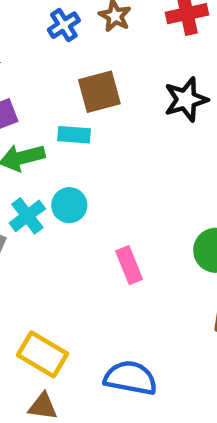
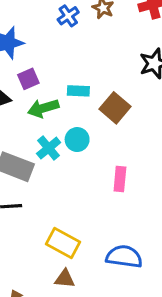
brown square: (99, 92) -> (115, 108), moved, turned -32
pink rectangle: (129, 265) -> (120, 179), turned 30

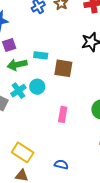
brown square: (115, 108) -> (63, 68), turned -36
blue semicircle: (124, 257) -> (61, 165), size x0.6

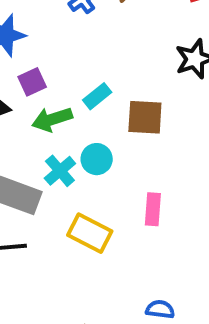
cyan rectangle: (41, 55) -> (97, 96), turned -40
yellow rectangle: (23, 152) -> (90, 233), moved

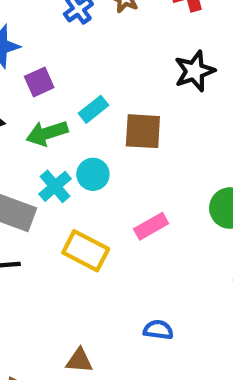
purple square: (32, 82) -> (39, 82), moved
pink rectangle: (153, 209) -> (151, 226), turned 56

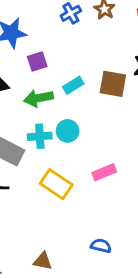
brown square: (143, 131) -> (113, 84), moved
cyan cross: (55, 186) -> (40, 136), turned 30

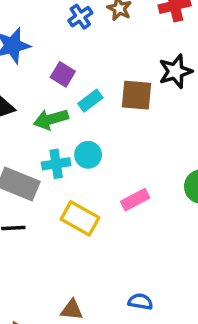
purple square: (37, 61) -> (63, 74), moved, turned -36
blue semicircle: (101, 246) -> (140, 302), moved

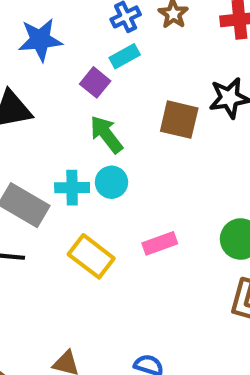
cyan rectangle: (90, 101) -> (125, 56), moved
green arrow: (51, 119) -> (106, 134), moved, turned 60

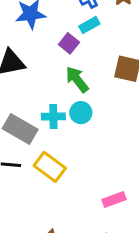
pink rectangle: (160, 243) -> (114, 199), moved
yellow rectangle: (91, 256) -> (50, 167), moved

